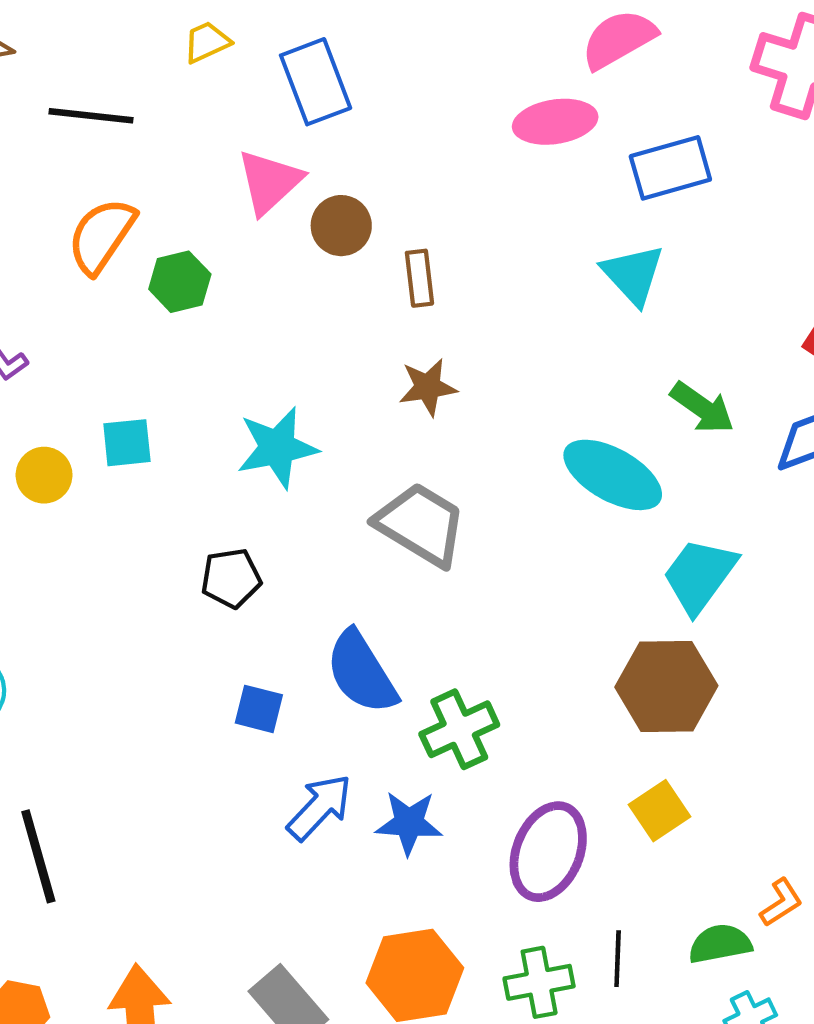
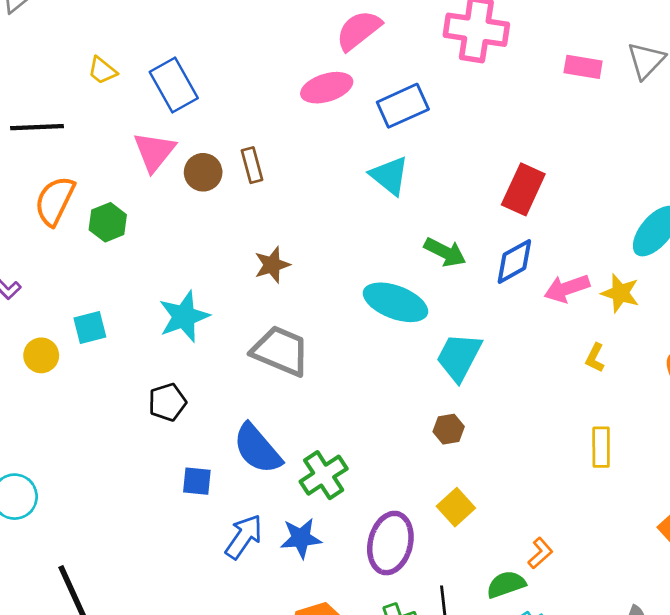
yellow trapezoid: (207, 42) -> (102, 70), turned -108
brown rectangle: (419, 278) -> (252, 165), moved
brown hexagon: (666, 686) -> (449, 429), size x0.5

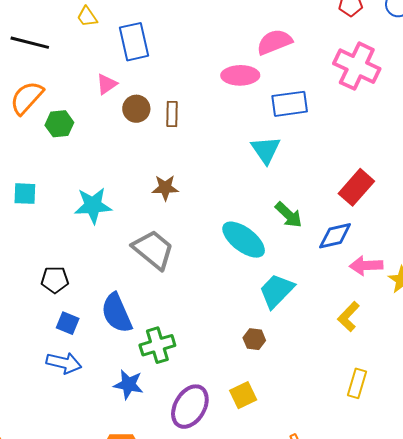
pink triangle: (154, 152) -> (107, 84), size x0.7
yellow L-shape: (595, 358) -> (349, 317), moved, size x1.4
black pentagon: (167, 402) -> (55, 280), moved
blue arrow: (244, 537) -> (64, 363), moved, turned 52

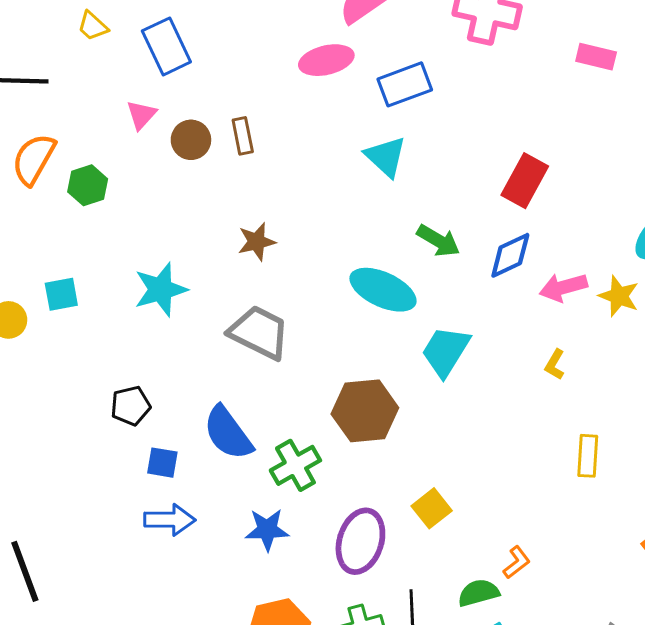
yellow L-shape: (349, 317) -> (555, 365), size x0.7
brown hexagon: (254, 339) -> (365, 411), moved, size x2.0

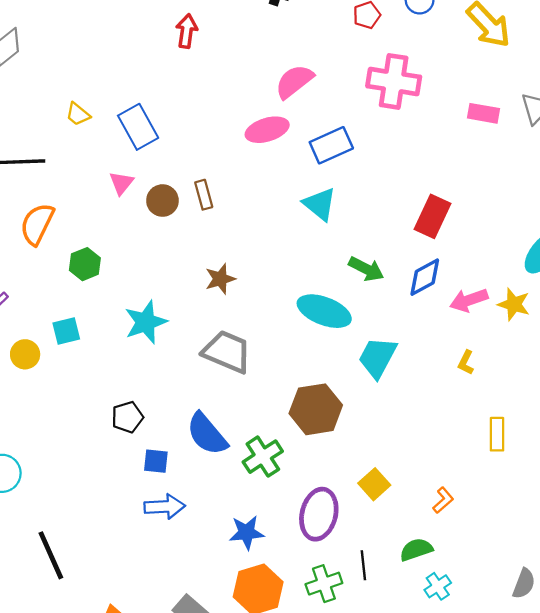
green hexagon: (88, 185) -> (85, 264), moved
blue star: (267, 530) -> (247, 533), moved
orange L-shape: (517, 562) -> (443, 500), moved

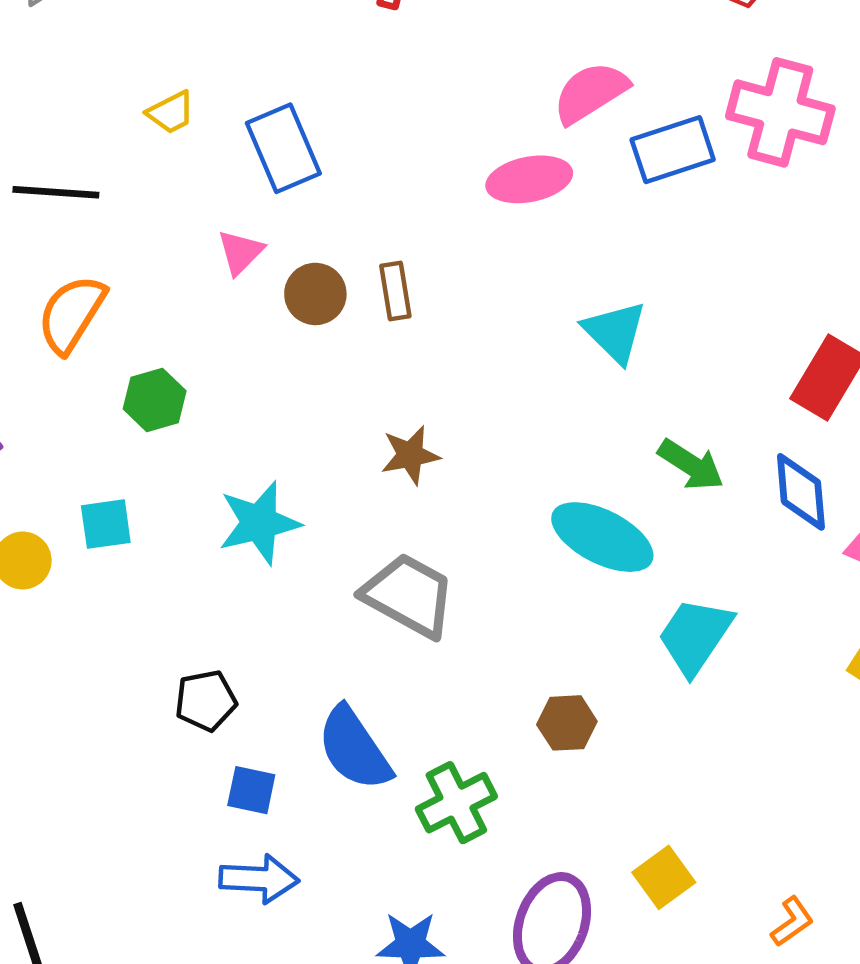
yellow trapezoid: (78, 114) -> (171, 112), turned -72
blue rectangle: (331, 145) -> (673, 150), moved
blue diamond: (425, 277) -> (801, 492), turned -72
brown hexagon: (316, 409) -> (567, 723), size x0.6

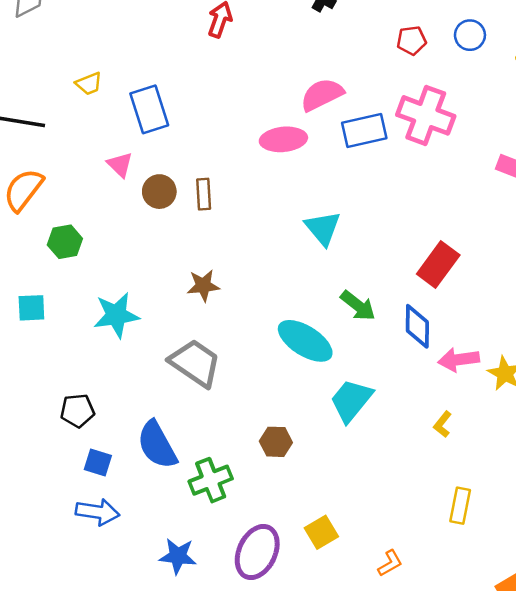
pink triangle: (240, 252) -> (120, 165), turned -36

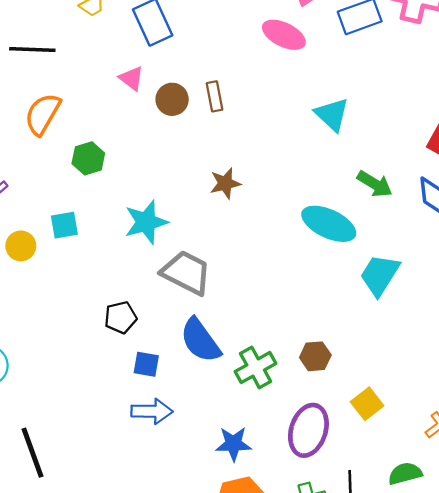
pink ellipse: (283, 139) -> (284, 35), turned 39
gray trapezoid: (195, 363) -> (186, 273), moved
brown hexagon: (276, 442) -> (315, 356), moved

